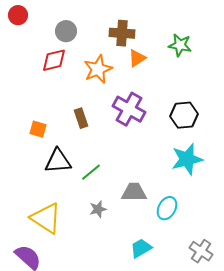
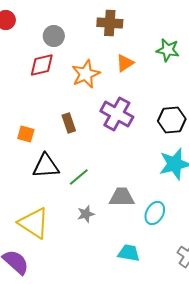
brown cross: (122, 33) -> (110, 23), moved
cyan trapezoid: (141, 248) -> (129, 253), turned 40

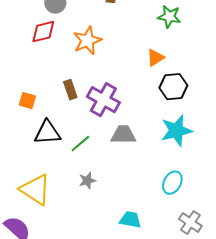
orange triangle: (125, 63) -> (155, 58), moved
purple cross: (117, 114) -> (103, 100), moved
gray trapezoid: (122, 197) -> (123, 135), moved
cyan ellipse: (155, 213) -> (172, 183), moved

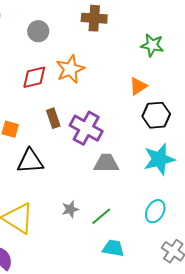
red diamond: (43, 32) -> (34, 77), moved
green line: (80, 144) -> (101, 216), moved

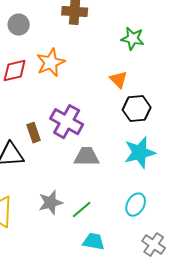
orange triangle: (138, 86) -> (119, 80), turned -42
brown rectangle: (53, 118) -> (34, 133), moved
gray star: (70, 209) -> (51, 203), size x1.4

